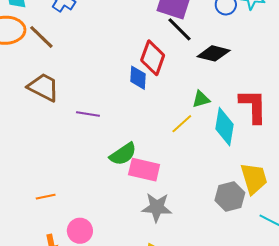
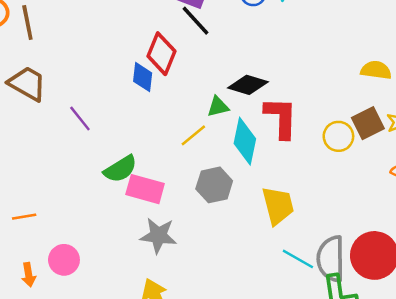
brown line: (41, 37) -> (27, 23), turned 32
black diamond: (214, 53) -> (248, 85), moved
purple line: (88, 114) -> (80, 118), turned 40
gray hexagon: (230, 196) -> (214, 185), moved

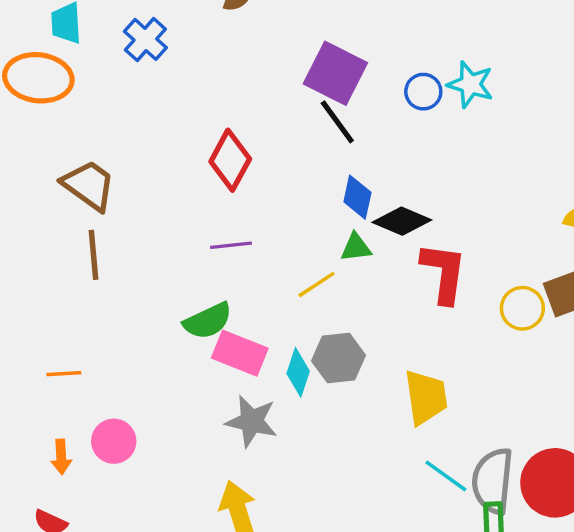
brown line: (27, 23) -> (94, 255), moved
red diamond: (161, 54) -> (230, 160), moved
blue diamond: (143, 77) -> (357, 197), moved
purple line: (80, 118) -> (231, 245), moved, turned -64
cyan diamond: (245, 141) -> (298, 372), moved, size x0.7

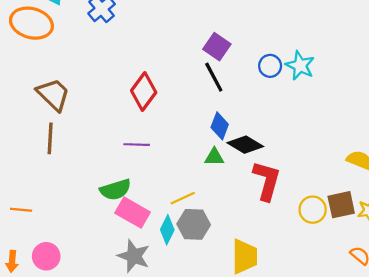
purple square: (335, 73) -> (217, 47), size x0.7
yellow line: (317, 284) -> (183, 198), moved

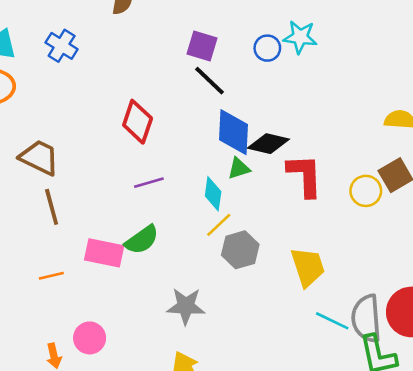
blue diamond: (220, 126) -> (233, 132), size x1.5
orange line: (21, 210) -> (51, 276), moved
pink rectangle: (133, 213) -> (104, 253), moved
cyan diamond: (167, 230) -> (213, 194), moved

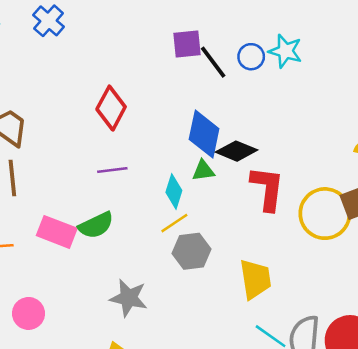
purple square: (202, 46) -> (187, 44), turned -32
black line: (209, 81) -> (213, 62), moved
yellow circle: (366, 191) -> (325, 214), size x1.6

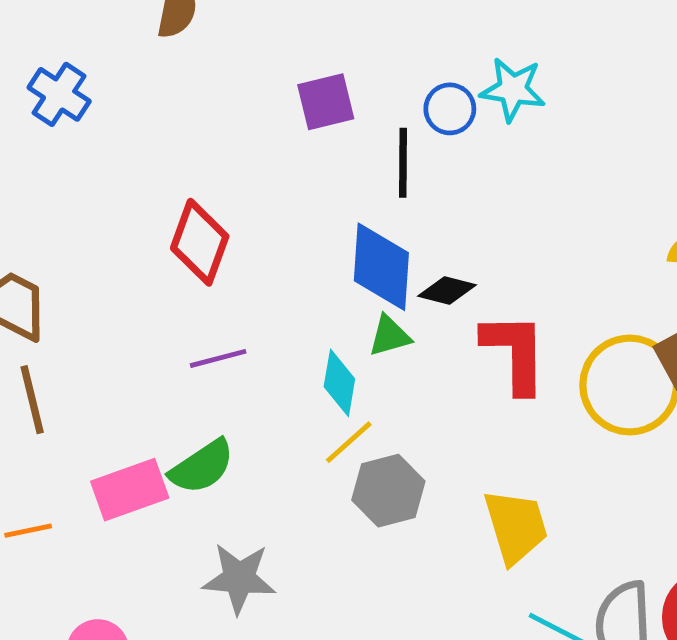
black line: (213, 62) -> (403, 163), moved, turned 45
black diamond: (237, 151) -> (447, 290), size x0.7
pink rectangle: (57, 232) -> (130, 490), turned -33
gray star: (129, 298) -> (239, 578), moved

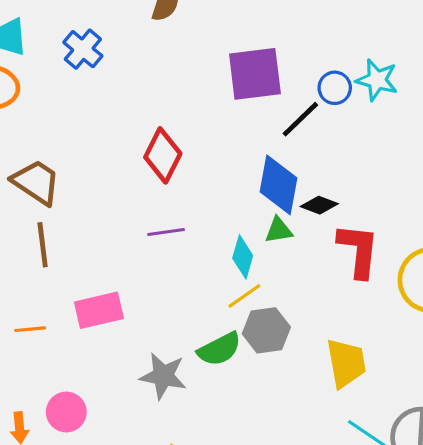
purple square: (326, 102) -> (255, 74), size x1.5
black line: (403, 163) -> (300, 119), turned 39
green semicircle: (202, 467) -> (219, 349), moved

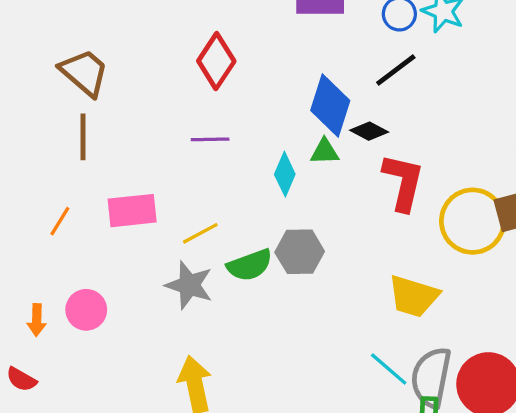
black line: (300, 119) -> (396, 70), moved
yellow line: (244, 296) -> (200, 233), moved
orange line: (30, 329) -> (60, 221), turned -60
yellow trapezoid: (346, 363) -> (414, 296), moved, turned 110

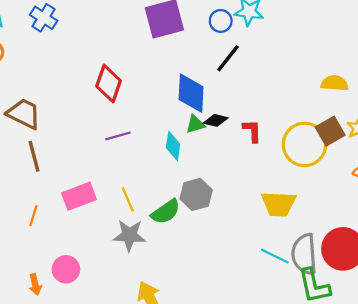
black diamond: (369, 131) -> (216, 120), moved
red L-shape: (403, 182) -> (252, 131), size x0.6
yellow line: (200, 233) -> (128, 199), turned -70

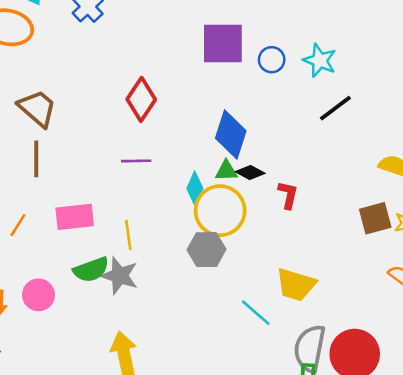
blue circle: (221, 21) -> (272, 60), moved
black line: (228, 58) -> (335, 108), moved
yellow circle: (305, 144) -> (220, 211), moved
green semicircle: (166, 212) -> (91, 270), moved
cyan line: (275, 256) -> (256, 313), moved

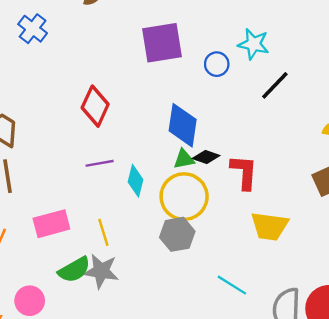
blue circle: (272, 60) -> (217, 64), moved
cyan diamond: (195, 189) -> (135, 181), moved
red L-shape: (288, 195) -> (244, 172), size x1.4
yellow trapezoid: (296, 285) -> (270, 226), moved

